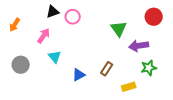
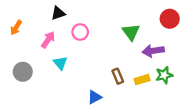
pink circle: (73, 17) -> (80, 32), moved
brown rectangle: (107, 69) -> (118, 76), turned -56
blue triangle: (79, 75) -> (95, 97), moved
yellow rectangle: (129, 87) -> (142, 80), moved

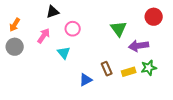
cyan triangle: (60, 63) -> (64, 53), moved
gray circle: (23, 72) -> (15, 47), moved
blue triangle: (95, 97) -> (86, 80), moved

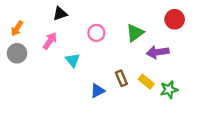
pink circle: (73, 29) -> (96, 33), moved
green triangle: (119, 29) -> (135, 33), turned 30
green star: (149, 68) -> (169, 90), moved
yellow rectangle: (129, 72) -> (146, 82), turned 56

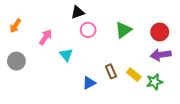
black triangle: (60, 14) -> (78, 12), moved
red circle: (175, 19) -> (160, 32), moved
purple arrow: (158, 52) -> (161, 55), moved
gray circle: (17, 53) -> (16, 61), moved

